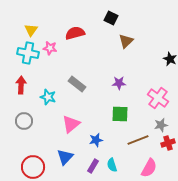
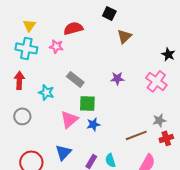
pink star: (50, 48) -> (56, 46), moved
pink cross: (158, 98) -> (156, 81), moved
green square: (120, 114) -> (87, 103), moved
blue star: (96, 140) -> (93, 124), moved

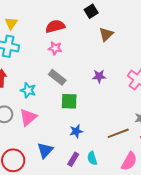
black square: (109, 13) -> (91, 11), turned 32
pink star: (56, 46) -> (55, 48), moved
pink triangle: (69, 119) -> (28, 117), moved
blue star: (93, 124) -> (76, 131), moved

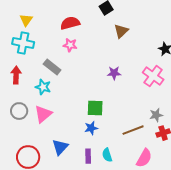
gray rectangle: (57, 77) -> (52, 67), moved
green square: (69, 101) -> (95, 108), moved
purple rectangle: (73, 159) -> (88, 156), turned -32

